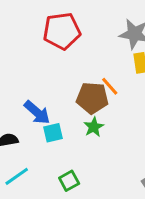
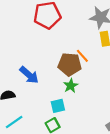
cyan square: (53, 133) -> (58, 106), moved

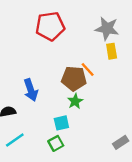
blue arrow: (29, 75) -> (31, 90), turned 30

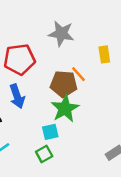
red pentagon: (50, 26) -> (20, 59), moved
gray star: (107, 28) -> (61, 34), moved
green star: (75, 101) -> (65, 109), size x1.6

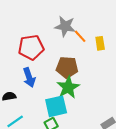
orange line: (79, 74) -> (80, 36), moved
cyan square: (50, 132) -> (56, 106), size x1.6

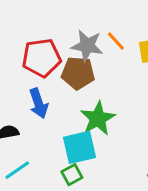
gray star: (65, 26) -> (87, 46), moved
brown pentagon: (67, 67) -> (78, 73), moved

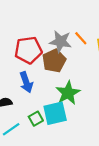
brown pentagon: (78, 73) -> (54, 61), turned -30
green square: (72, 175) -> (36, 119), moved

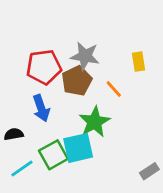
orange line: (81, 38) -> (114, 89), moved
green square: (36, 119) -> (53, 155), size x1.5

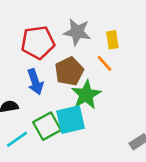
yellow rectangle: (138, 62) -> (112, 40), moved
brown pentagon: (77, 81) -> (69, 71), moved

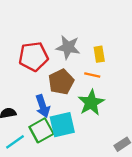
orange line: (105, 63) -> (92, 75), turned -35
blue arrow: (35, 82) -> (43, 106), moved
green star: (86, 95) -> (91, 103), moved

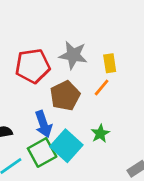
orange line: (92, 75) -> (102, 88), turned -63
green star: (91, 103) -> (100, 134), moved, size x0.6
cyan square: (62, 125) -> (66, 146), turned -35

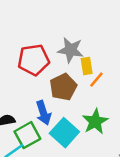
yellow rectangle: (110, 63) -> (87, 66), moved
green star: (100, 134) -> (95, 121), size x1.5
green square: (42, 153) -> (27, 135), moved

